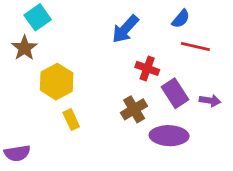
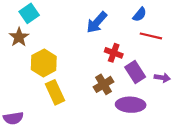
yellow rectangle: (71, 120) -> (55, 92), size x1.5

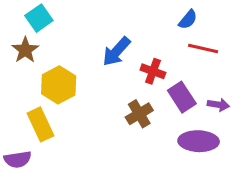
blue arrow: (97, 22) -> (116, 51), moved
yellow rectangle: (55, 92) -> (40, 124), moved
purple ellipse: (131, 105) -> (199, 141), moved

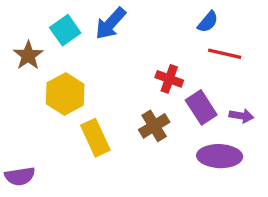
cyan square: (39, 18) -> (65, 30), moved
blue arrow: (116, 51) -> (110, 24), moved
yellow rectangle: (40, 124) -> (95, 138), moved

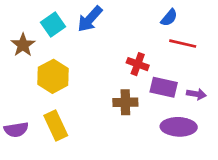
purple rectangle: (201, 107) -> (164, 87), turned -44
brown cross: (154, 126) -> (125, 102), turned 30
yellow rectangle: (95, 138) -> (56, 125), moved
purple semicircle: (20, 176) -> (16, 130), moved

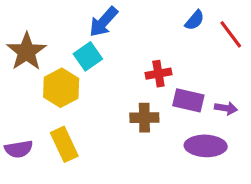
cyan square: (53, 24) -> (88, 56), moved
red line: (183, 44) -> (231, 34), moved, turned 40
brown star: (23, 45) -> (27, 52), size x1.4
red cross: (138, 64) -> (158, 74), turned -30

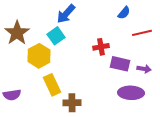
red line: (231, 34) -> (142, 33), moved, turned -66
brown cross: (144, 118) -> (72, 103), moved
yellow rectangle: (64, 144) -> (52, 85), moved

